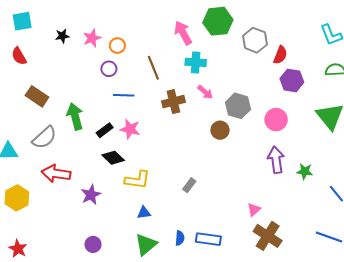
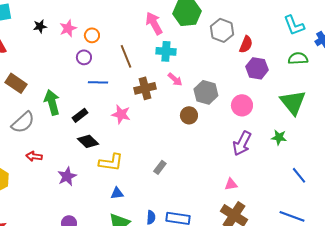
pink star: (130, 129) -> (121, 114), moved
purple arrow: (276, 160) -> (242, 143), turned -145
green star: (305, 171) -> (279, 137), moved
red arrow: (56, 174) -> (34, 156), size x0.6
pink triangle: (254, 210) -> (231, 184), moved, turned 32

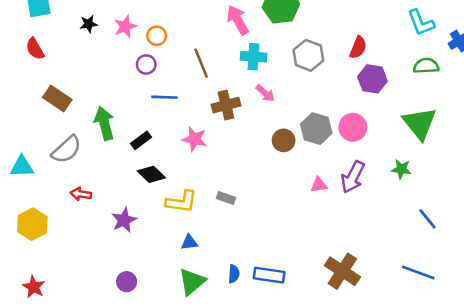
gray hexagon: (222, 30) -> (308, 55), moved
gray hexagon: (206, 92) -> (316, 129), moved
gray rectangle: (160, 167) -> (226, 198), moved, turned 72
pink triangle: (231, 184) -> (319, 185), moved

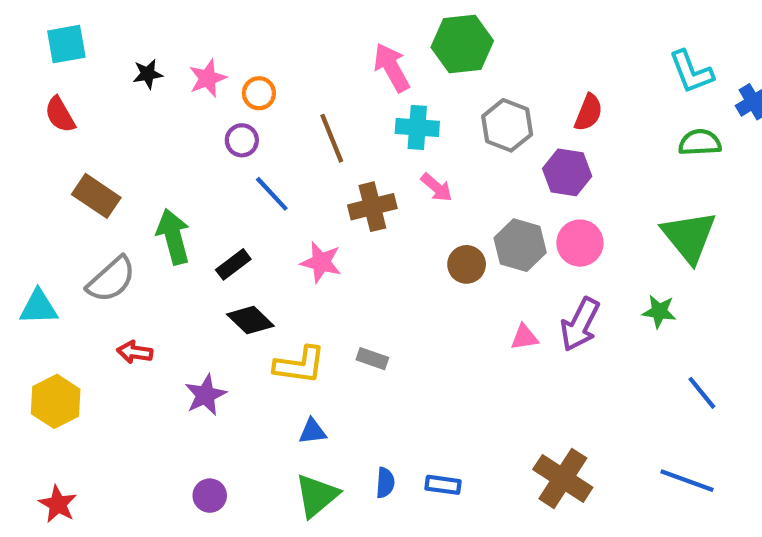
purple hexagon: (372, 79) -> (567, 172), moved
blue line: (164, 97) -> (272, 194), turned 45
blue rectangle: (269, 275) -> (443, 485), size x0.7

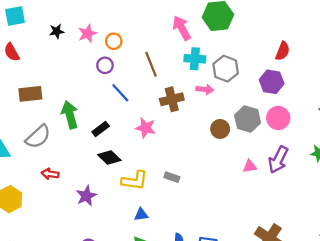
gray hexagon: (507, 125) -> (226, 69), moved
pink arrow: (437, 187) -> (205, 89), turned -35
brown rectangle: (96, 196) -> (30, 94), turned -40

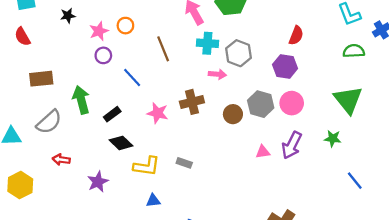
pink star: (87, 34) -> (99, 31), moved
purple circle: (105, 65) -> (103, 55), moved
brown cross: (172, 99) -> (192, 102), moved

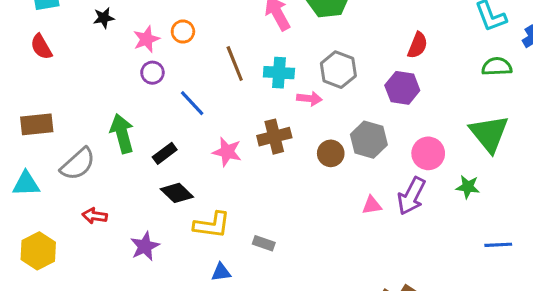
cyan cross: (207, 43) -> (279, 73), moved
brown rectangle: (41, 79) -> (37, 124), moved
pink circle: (292, 103) -> (428, 153), moved
gray rectangle: (184, 163) -> (264, 243), moved
blue line: (355, 181) -> (498, 245), turned -54

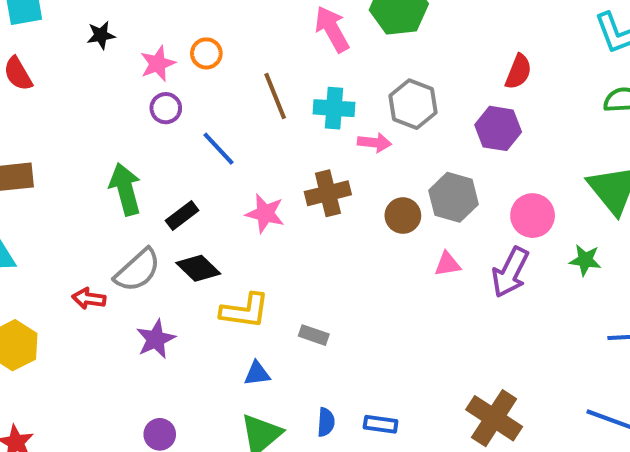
gray semicircle: (78, 164) -> (137, 270), moved
pink triangle: (372, 205) -> (447, 264), moved

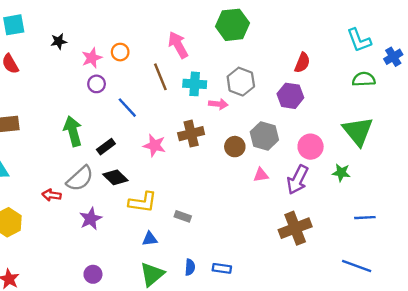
pink arrow: (332, 29) -> (178, 45), moved
brown cross: (494, 418) -> (295, 228), moved, turned 36

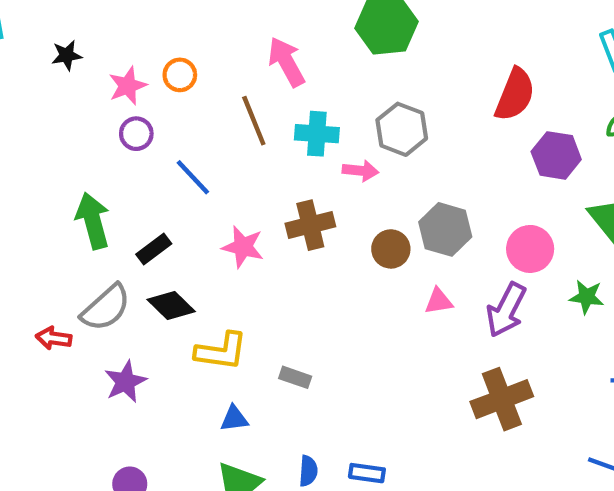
red semicircle: (302, 63) -> (515, 95), size x1.4
purple hexagon: (290, 96) -> (556, 155), moved

